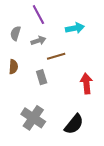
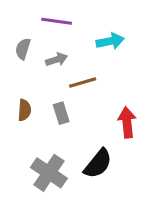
purple line: (38, 15) -> (57, 21), turned -54
brown semicircle: (13, 67) -> (24, 110), moved
black semicircle: (74, 124) -> (98, 164), moved

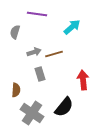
cyan arrow: (110, 41) -> (72, 27), turned -30
gray arrow: (57, 60) -> (34, 52), moved
brown semicircle: (24, 110) -> (16, 90), moved

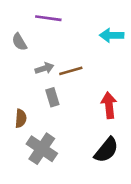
cyan arrow: (72, 27) -> (112, 35), moved, turned -138
gray semicircle: (15, 32) -> (19, 42), turned -48
black semicircle: (64, 107) -> (106, 150), moved

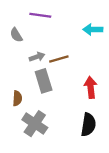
gray rectangle: (52, 97) -> (44, 81), size x1.5
black semicircle: (106, 150) -> (88, 125), turned -30

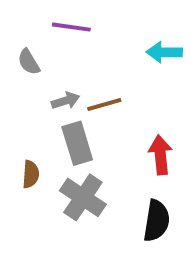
gray cross: (35, 124) -> (83, 197), moved

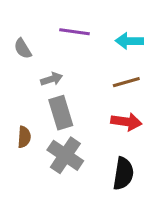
purple line: (71, 27) -> (74, 32), moved
brown line: (104, 105) -> (126, 82), moved
red arrow: (160, 155) -> (126, 122), turned 104

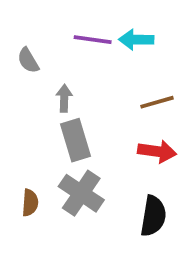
cyan arrow: (129, 41) -> (136, 40), moved
gray arrow: (52, 79) -> (64, 98), turned -70
brown semicircle: (24, 137) -> (30, 203), moved

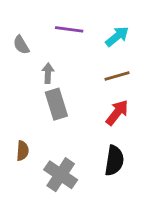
cyan arrow: (136, 40) -> (117, 36), moved, turned 140
red arrow: (157, 151) -> (117, 113), turned -60
gray cross: (81, 193) -> (61, 175), moved

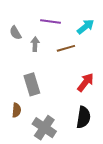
gray arrow: (48, 73) -> (35, 44), moved
brown line: (117, 76) -> (66, 48), moved
gray rectangle: (56, 104) -> (32, 84), moved

